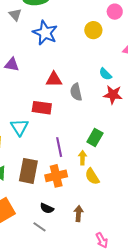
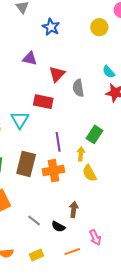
blue star: (45, 33) -> (51, 27), size x0.7
purple triangle: (12, 65) -> (30, 59), moved
red triangle: (54, 79) -> (57, 74), turned -48
black semicircle: (47, 208) -> (58, 227), moved

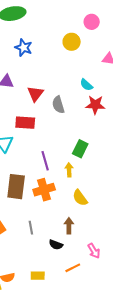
yellow semicircle: (89, 173) -> (80, 198), moved
gray line: (34, 220) -> (31, 228), moved, turned 48
yellow rectangle: (36, 255) -> (38, 276), turned 32

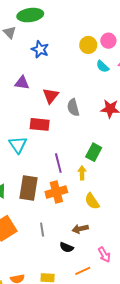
pink circle: (92, 22) -> (108, 41), moved
cyan semicircle: (86, 85) -> (103, 66), moved
brown arrow: (69, 226) -> (80, 229), turned -105

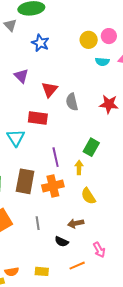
cyan semicircle: (103, 66) -> (102, 62), turned -40
purple triangle: (22, 83) -> (21, 76), turned 35

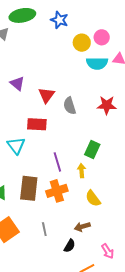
blue star: (40, 43) -> (59, 20), moved
cyan semicircle: (102, 62) -> (97, 63), size x1.5
black semicircle: (62, 242) -> (70, 246), turned -80

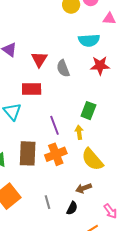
cyan semicircle: (97, 63) -> (89, 40), moved
yellow semicircle: (93, 198) -> (92, 159), size x1.4
gray line: (44, 229) -> (48, 202), moved

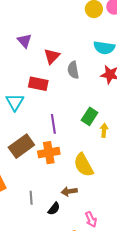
yellow arrow: (79, 132) -> (104, 130), moved
brown rectangle: (28, 153) -> (21, 146), turned 40

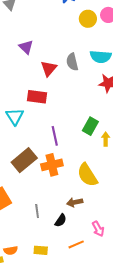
purple triangle: (24, 41) -> (26, 47), moved
gray semicircle: (73, 70) -> (72, 62), moved

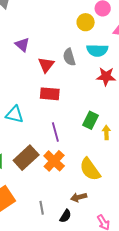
yellow circle: (88, 19) -> (86, 22), moved
red rectangle: (37, 97) -> (50, 94), moved
cyan triangle: (15, 116) -> (15, 114), turned -42
orange cross: (52, 165) -> (54, 161), turned -30

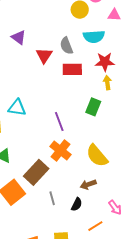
red rectangle: (50, 94) -> (72, 69), moved
yellow arrow: (106, 132) -> (107, 83), moved
brown rectangle: (26, 158) -> (36, 172), moved

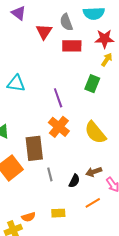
yellow arrow: (107, 83) -> (107, 60), turned 40
brown rectangle: (36, 172) -> (34, 148), turned -50
brown arrow: (88, 184) -> (94, 172), moved

